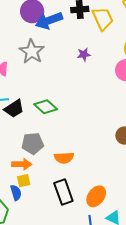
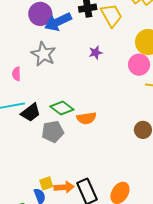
gray pentagon: (33, 143) -> (53, 132), moved
orange semicircle: (64, 158) -> (86, 118), moved
orange arrow: (22, 164) -> (64, 187), moved

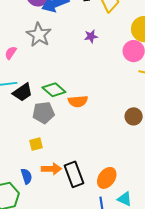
pink semicircle: (16, 74) -> (11, 53), turned 32
yellow square: (46, 183) -> (36, 144), moved

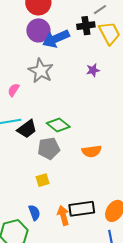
orange semicircle: (78, 101) -> (92, 151), moved
orange arrow: (51, 169) -> (63, 216), moved, turned -102
black rectangle: (74, 174) -> (82, 209), turned -75

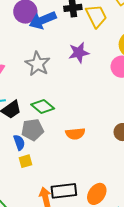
purple star: (93, 70) -> (79, 53), size x1.5
gray star: (41, 71) -> (38, 64), moved
blue semicircle: (34, 213) -> (19, 143), moved

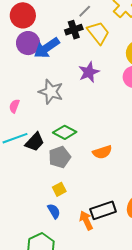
blue semicircle: (19, 143) -> (54, 211), moved

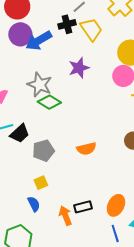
green diamond: (65, 132) -> (49, 102), moved
black rectangle: (103, 210) -> (83, 207), size x0.7

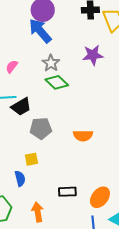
blue arrow: (39, 41) -> (40, 31), moved, turned 68
gray star: (40, 85) -> (51, 63), size x0.7
orange arrow: (65, 216) -> (38, 212), moved

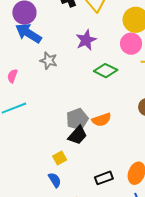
green diamond: (57, 82) -> (106, 71), moved
black trapezoid: (21, 107) -> (78, 135), moved
gray pentagon: (41, 128) -> (77, 119), moved

